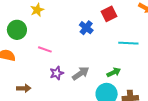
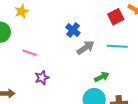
red square: (109, 14) -> (116, 17), moved
gray arrow: (81, 73) -> (86, 48), moved

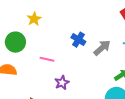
blue cross: (73, 30) -> (78, 40), moved

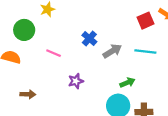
purple star: (62, 83) -> (76, 81), moved

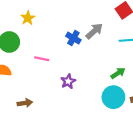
gray arrow: (112, 51) -> (94, 31), moved

